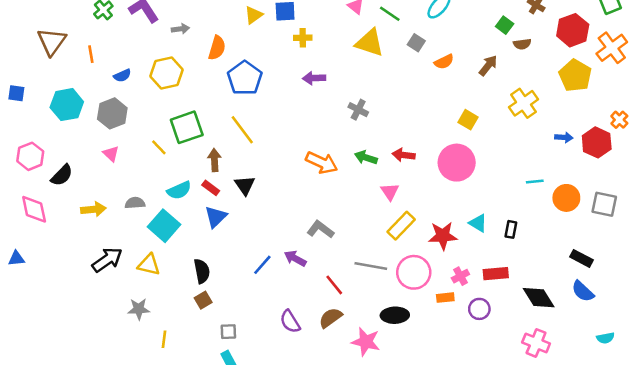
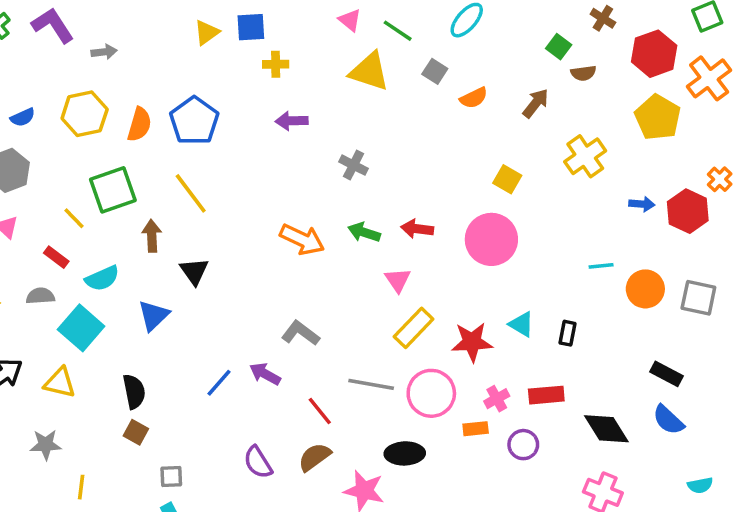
orange semicircle: (217, 48) -> (139, 124), moved
red rectangle: (211, 188) -> (56, 257), moved
brown square: (203, 300) -> (136, 432), turned -30

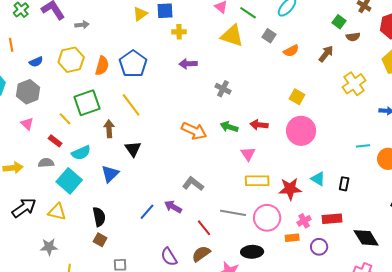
yellow square: (507, 179) -> (297, 97), moved
yellow rectangle: (414, 328) -> (257, 181), turned 45

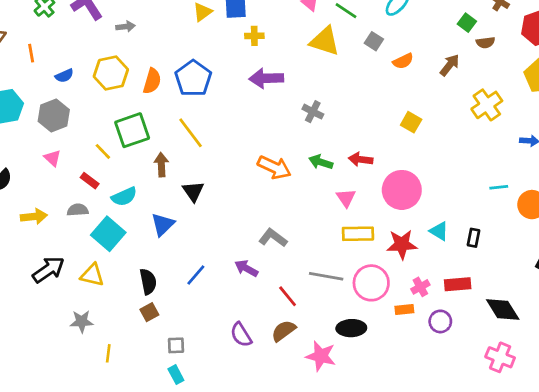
purple arrow: (188, 64) -> (266, 78), size x1.4
pink circle: (301, 131) -> (402, 190), moved
blue line: (147, 212) -> (196, 275), moved
brown square: (100, 240) -> (149, 312), turned 32

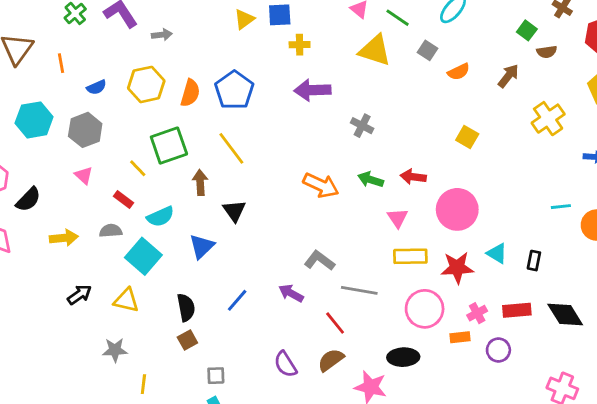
black arrow: (48, 270) -> (79, 295), size x0.7
gray line: (326, 276) -> (359, 290), moved
black diamond: (503, 309) -> (565, 315), moved

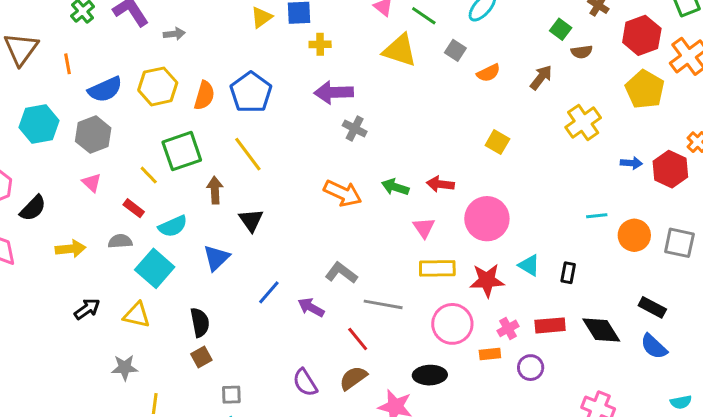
blue semicircle: (97, 87) -> (105, 89), size x1.6
gray cross: (362, 126) -> (355, 129), moved
blue line: (237, 300) -> (269, 292), moved

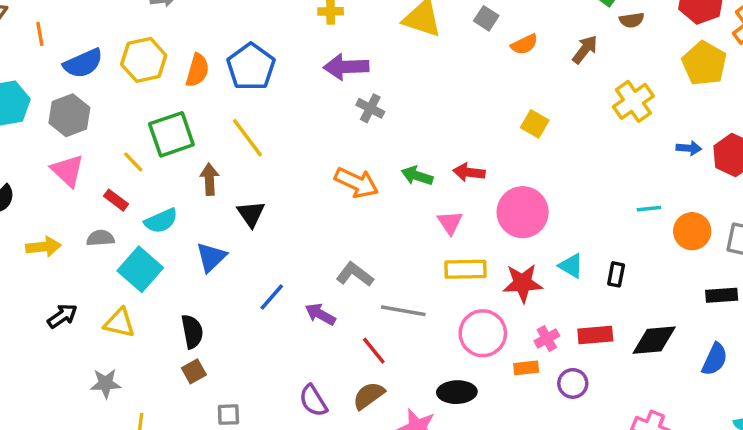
pink triangle: (92, 183) -> (68, 171), size x1.5
black rectangle: (652, 307) -> (722, 295), moved, turned -32
black diamond: (601, 330) -> (654, 340), turned -63
blue semicircle: (654, 346) -> (715, 359), turned -108

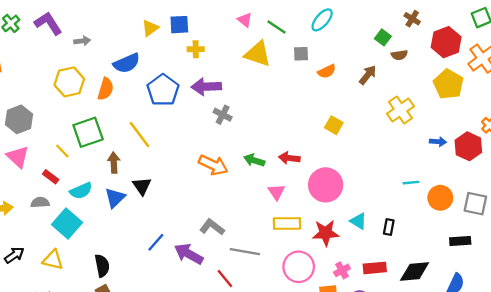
gray square: (486, 18) -> (301, 54), turned -35
blue semicircle: (83, 63) -> (127, 63), moved
blue pentagon: (251, 67) -> (163, 90), moved
blue triangle: (211, 257) -> (115, 198), moved
purple arrow: (320, 314) -> (189, 254), size x1.4

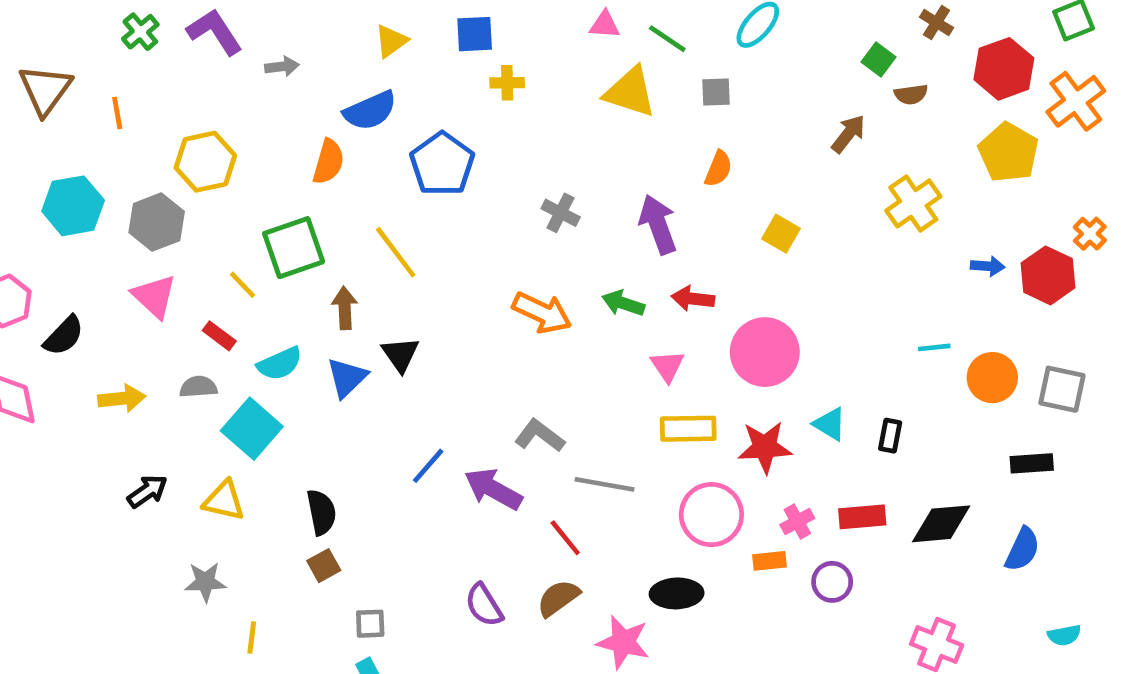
pink triangle: (245, 20) -> (605, 25), turned -35
yellow triangle: (150, 28) -> (391, 41), moved
orange semicircle: (327, 71) -> (718, 169), moved, turned -42
yellow hexagon: (69, 82) -> (205, 162), moved
purple arrow: (206, 87) -> (658, 224), moved, turned 72

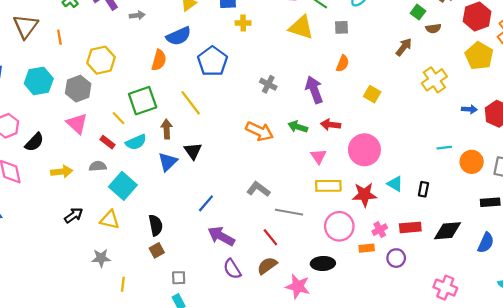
cyan semicircle: (280, 364) -> (136, 142), moved
purple arrow: (493, 489) -> (221, 236), moved

